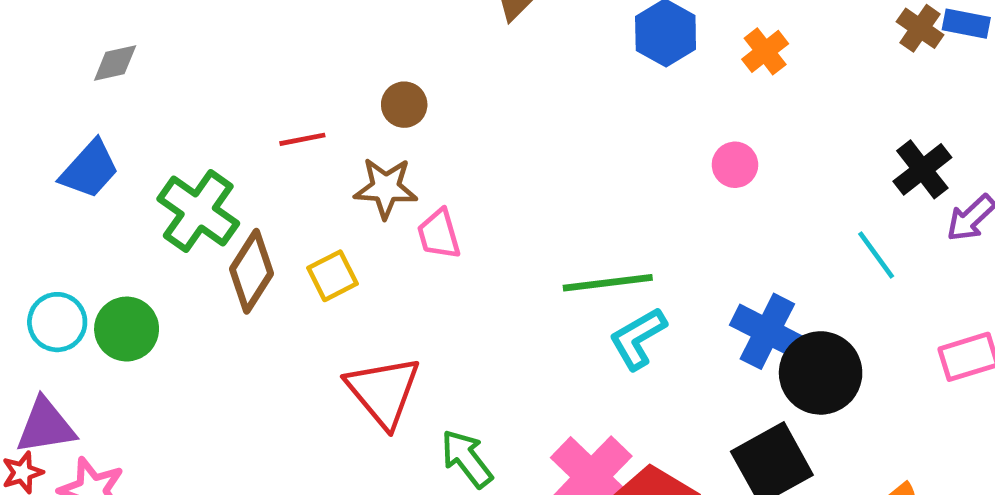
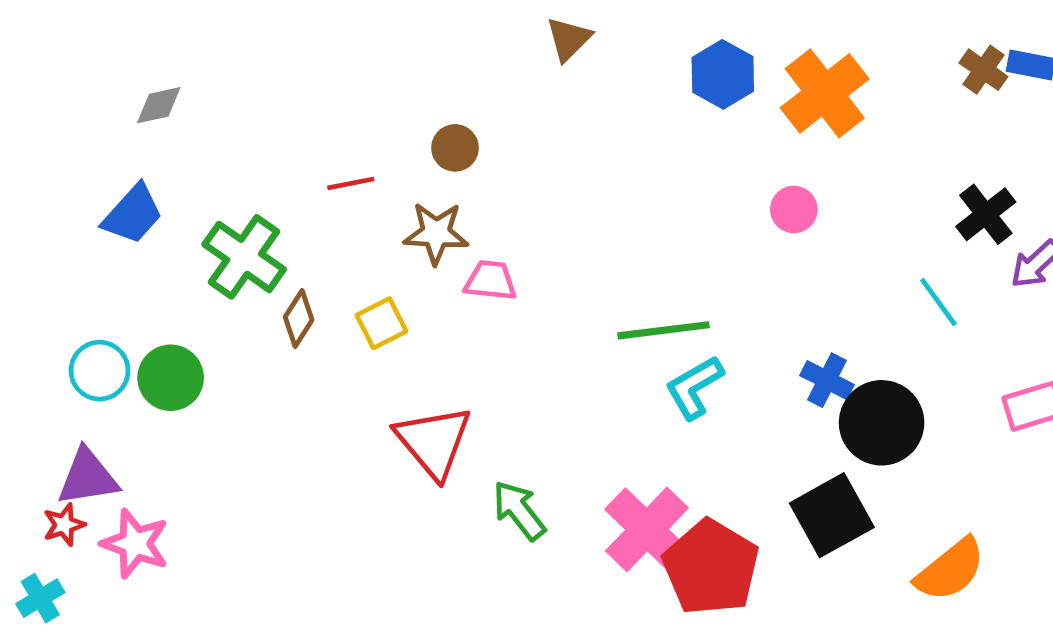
orange cross: (765, 51) -> (825, 93), size x1.8
pink trapezoid: (439, 234) -> (491, 281), turned 112
brown diamond: (252, 271) -> (299, 319), size x0.7
blue cross: (767, 331) -> (827, 380), size x0.7

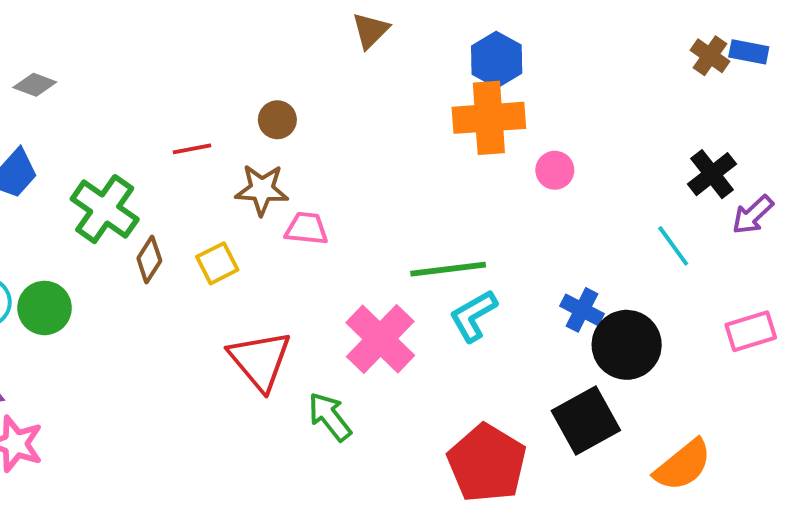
orange cross: (825, 93) -> (489, 118), moved, turned 34
gray diamond: (159, 105) -> (35, 85), turned 33
pink cross: (647, 529) -> (380, 339), moved

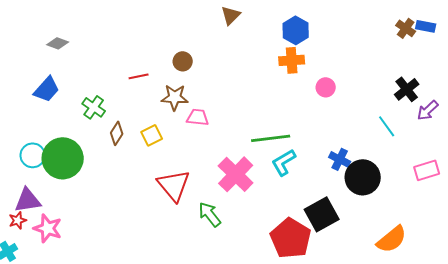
orange cross: (489, 118) -> (292, 60), size x0.7
green cross: (105, 209) -> (94, 107), size x0.7
green circle: (45, 308) -> (63, 158), size x1.5
black square: (586, 421) -> (322, 214), moved

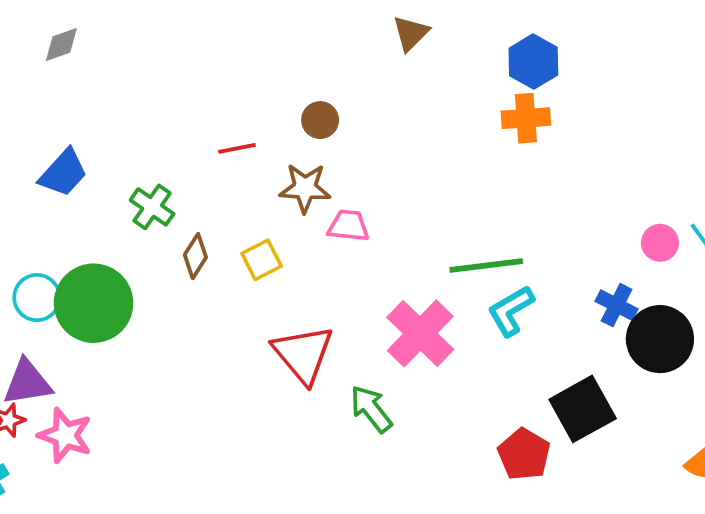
gray diamond: (58, 43) -> (61, 45), moved, turned -40
pink circle: (326, 87) -> (660, 243), moved
red pentagon: (291, 238) -> (524, 454), size x0.7

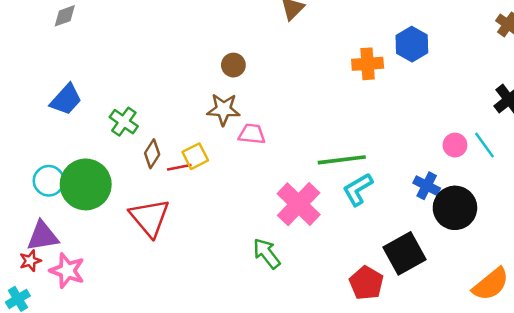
blue hexagon: (533, 62) -> (412, 44), moved
red line: (237, 148) -> (179, 167), moved
red triangle: (303, 354) -> (150, 218), moved

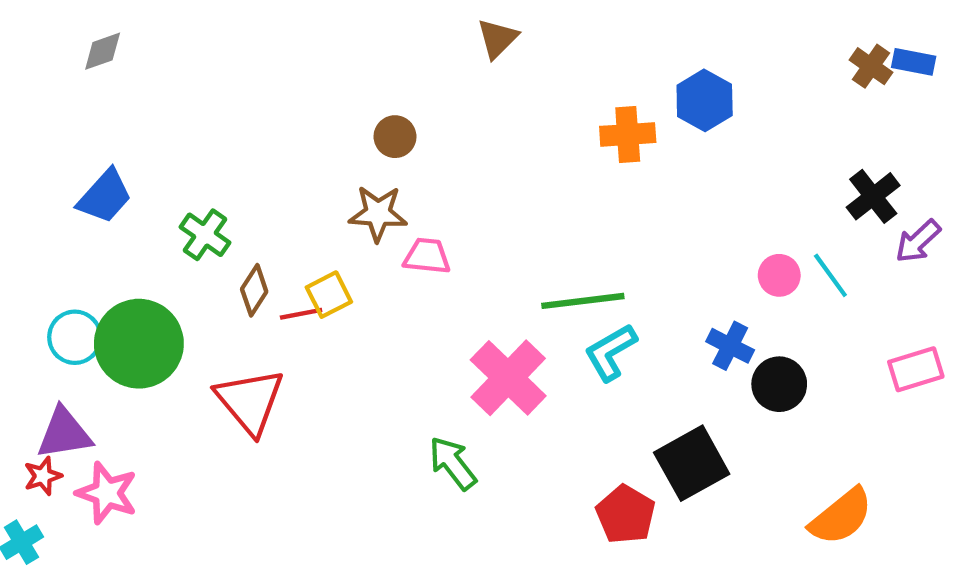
black circle: (455, 208) -> (779, 384), size x0.7

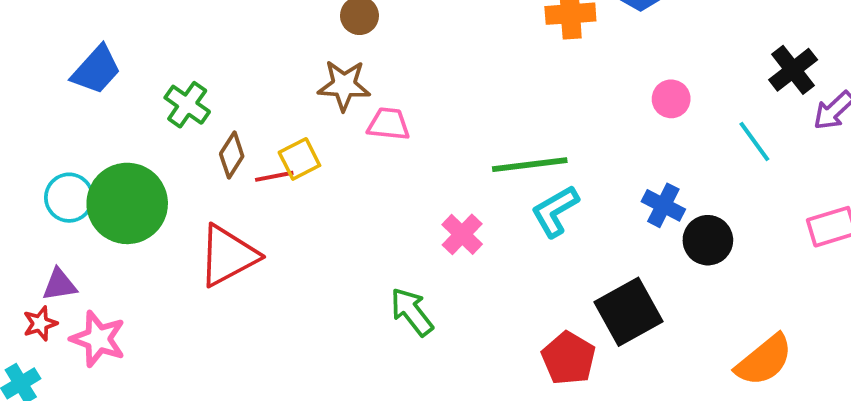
pink circle: (779, 275) -> (671, 99), moved
pink cross: (508, 378) -> (462, 234), size x0.6
red triangle: (250, 401) -> (228, 256), turned 42
purple triangle: (64, 433) -> (59, 285), size x0.7

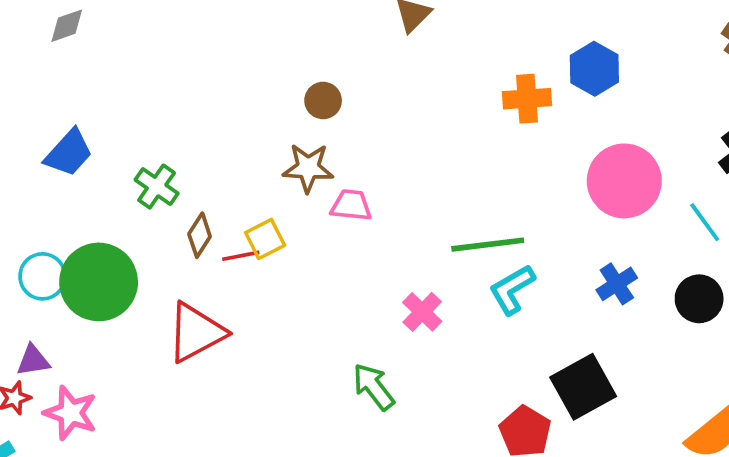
pink circle: (671, 99) -> (624, 181), size x2.0
blue cross: (663, 205) -> (617, 284), turned 30
black circle: (708, 240) -> (699, 299), moved

